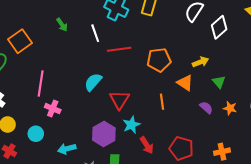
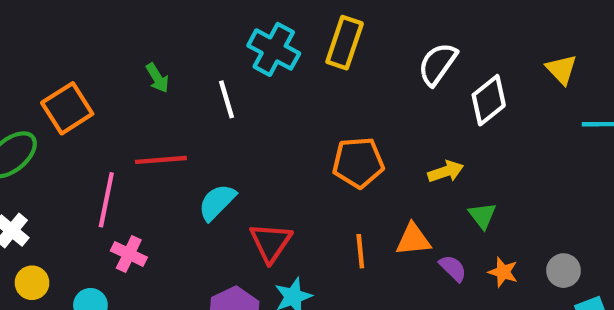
red line: (119, 49) -> (161, 160), moved
orange triangle: (185, 83) -> (413, 240), moved, turned -42

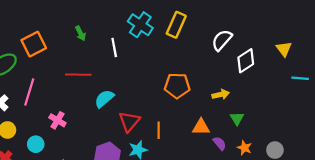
pink line: (106, 200) -> (29, 92), moved
orange line: (360, 251) -> (159, 130), moved

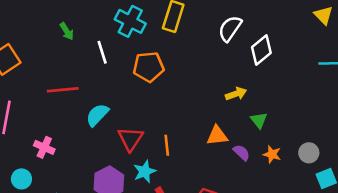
green arrow: (80, 33) -> (67, 31), moved
yellow triangle: (284, 49) -> (323, 15), moved
orange pentagon: (177, 86) -> (149, 67), moved

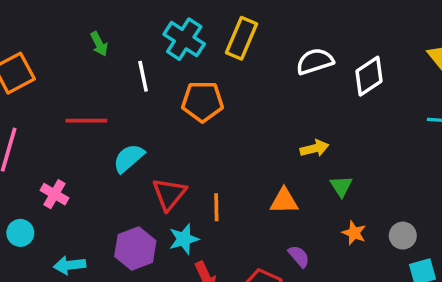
white semicircle: (230, 29) -> (315, 61), turned 32
white diamond: (261, 50) -> (369, 76), moved
purple semicircle: (241, 153) -> (299, 256), moved

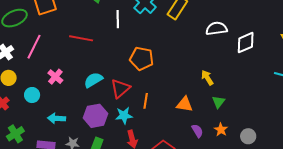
orange pentagon: (203, 101) -> (142, 59), moved
yellow arrow: (315, 148) -> (207, 78), turned -119
cyan semicircle: (129, 158) -> (93, 80), moved
purple semicircle: (299, 256) -> (197, 131), moved

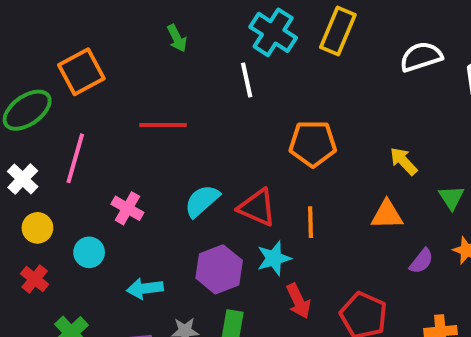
white line: (118, 19) -> (247, 80), moved
orange pentagon: (142, 59) -> (313, 143), moved
yellow arrow: (207, 78) -> (404, 161), moved
red triangle: (120, 88) -> (257, 208), turned -45
purple semicircle: (197, 131) -> (421, 261), turned 80

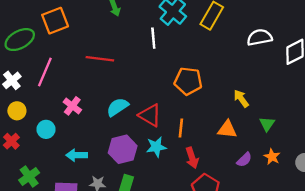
red arrow: (298, 301) -> (192, 158), moved

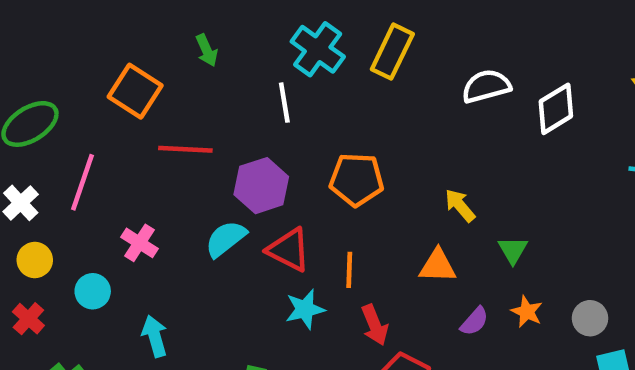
orange square: (55, 21) -> (135, 91), moved, turned -32
purple hexagon: (123, 149) -> (261, 186), moved
cyan arrow: (77, 155) -> (155, 336), turned 78

